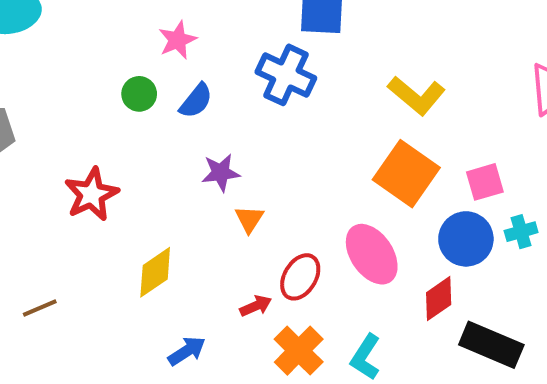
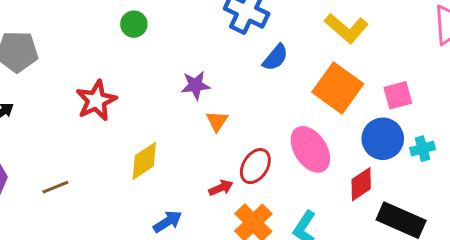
blue semicircle: (196, 101) -> (275, 57), moved
cyan cross: (521, 232) -> (422, 149), moved

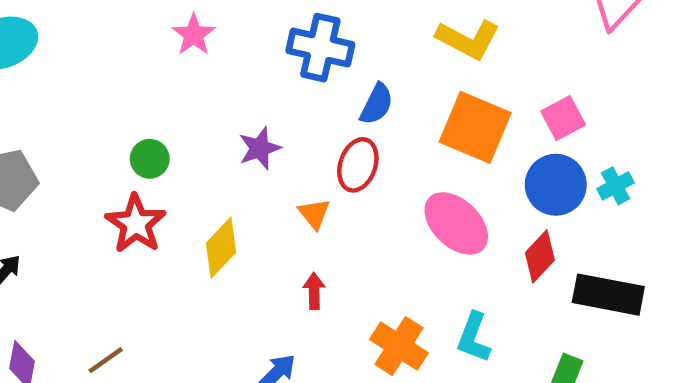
green circle: (134, 24) -> (150, 159), moved
purple star: (196, 85) -> (260, 148), moved
yellow diamond: (144, 161) -> (221, 248), moved
red ellipse: (255, 166) -> (358, 165), moved
red arrow: (221, 188) -> (314, 291), moved, turned -55

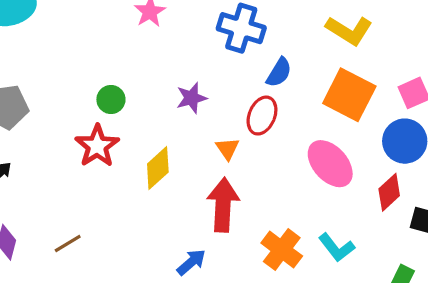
red arrow: (314, 291) -> (223, 205), size x2.0
cyan L-shape: (474, 337) -> (336, 248), turned -63

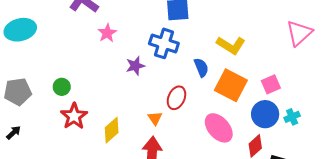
blue semicircle: (279, 72) -> (201, 67), moved, turned -54
purple star: (192, 98) -> (135, 66), moved
green circle: (111, 99) -> (62, 87), moved

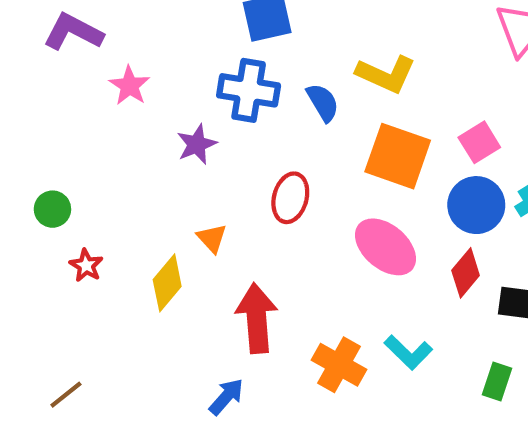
blue semicircle: (201, 67) -> (323, 102), moved
red star: (74, 116) -> (86, 265), size x0.6
orange triangle: (155, 118) -> (212, 238), moved

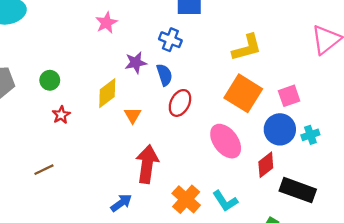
yellow L-shape: (386, 74) -> (247, 48), turned -52
blue cross: (249, 90) -> (170, 40), size x0.7
blue semicircle: (323, 102) -> (164, 75), moved
yellow diamond: (167, 283) -> (107, 93), moved
brown line: (66, 395) -> (44, 170), moved

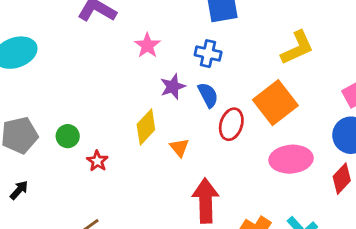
pink star: (106, 23) -> (147, 45), moved
green circle: (50, 80) -> (68, 136), moved
orange square: (243, 93) -> (275, 103), moved, turned 30
pink ellipse: (226, 141) -> (291, 159), turned -48

